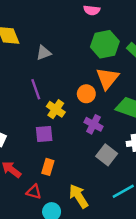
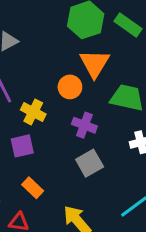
gray square: (107, 155) -> (90, 163), moved, turned 30
orange rectangle: (48, 167) -> (33, 188), turned -56

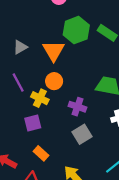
orange triangle: (95, 64) -> (54, 51), moved
orange circle: (70, 87) -> (54, 81), moved

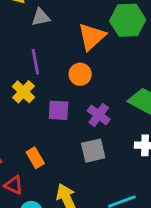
gray triangle: (20, 47) -> (41, 17), moved
yellow cross: (40, 98) -> (23, 92), moved
purple square: (33, 123) -> (59, 110), moved

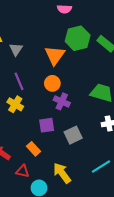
gray triangle: (41, 17) -> (16, 49), turned -32
purple square: (59, 110) -> (47, 125), moved
purple cross: (99, 115) -> (62, 101), moved

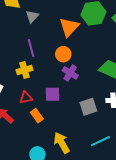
yellow cross: (15, 104) -> (25, 70), turned 35
gray square: (73, 135) -> (88, 107), moved
red triangle: (22, 171) -> (26, 98), moved, turned -32

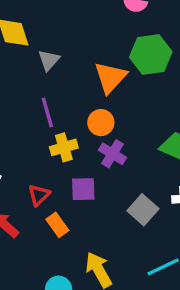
yellow cross: (25, 70) -> (64, 147), moved
red triangle: (26, 98) -> (39, 195), turned -32
gray square: (88, 107) -> (143, 210), turned -30

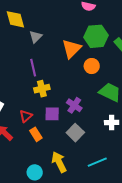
orange circle: (101, 123) -> (92, 66), moved
purple cross: (113, 154) -> (74, 105), moved
gray square: (143, 210) -> (75, 133), moved

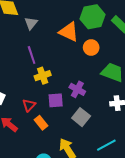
orange triangle: (71, 49) -> (69, 32), turned -45

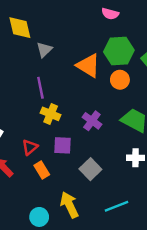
orange circle: (91, 48) -> (120, 80), moved
yellow cross: (43, 76) -> (51, 114), turned 35
purple cross: (77, 89) -> (92, 121), moved

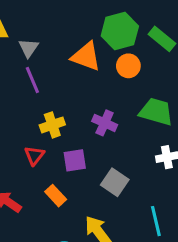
purple line: (40, 88) -> (32, 80), moved
yellow cross: (51, 114) -> (52, 125), turned -30
red triangle: (30, 147) -> (34, 155), moved
cyan line: (117, 206) -> (156, 221), turned -70

